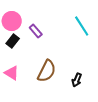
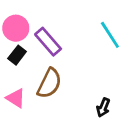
purple rectangle: (36, 31) -> (48, 42), size x1.5
brown semicircle: (47, 71) -> (49, 83), moved

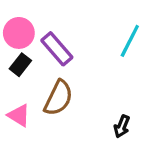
cyan line: (110, 35) -> (130, 41), turned 60

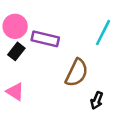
purple rectangle: (57, 49) -> (45, 39), turned -36
brown semicircle: (58, 98) -> (77, 73), moved

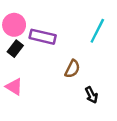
brown semicircle: (77, 73) -> (72, 69), size x0.7
black arrow: (97, 100) -> (91, 95), turned -49

